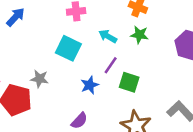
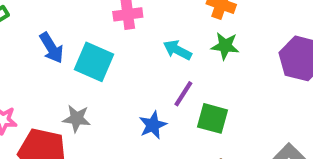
blue arrow: (16, 17) -> (51, 48), moved, turned 108
cyan square: (68, 48) -> (94, 62), moved

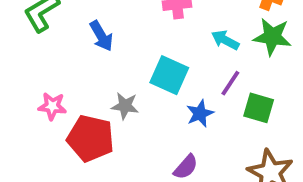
green star: (225, 46) -> (272, 37), size x1.4
cyan square: (94, 62) -> (169, 75), moved

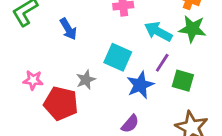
cyan arrow: (225, 40) -> (158, 32), size x1.4
gray star: (125, 106) -> (86, 80), turned -30
blue star: (200, 114) -> (140, 85), size x1.4

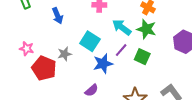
green square: (183, 81) -> (142, 57), moved

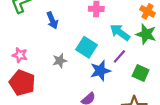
green square: (142, 57) -> (141, 73), moved
red pentagon: (44, 68) -> (22, 83), moved

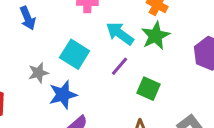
green star: (146, 34) -> (155, 36), turned 30
blue star: (100, 71) -> (63, 95), moved

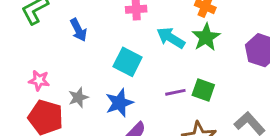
purple line: (120, 66) -> (175, 92), moved, turned 42
gray star: (38, 73) -> (78, 97), moved

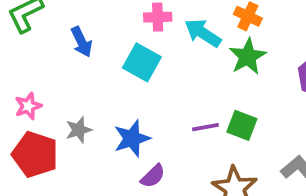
cyan arrow: (171, 38) -> (203, 33), moved
cyan square: (128, 62) -> (142, 62), moved
pink star: (39, 80) -> (28, 106), turned -30

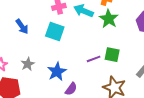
gray star: (79, 130) -> (28, 64), moved

